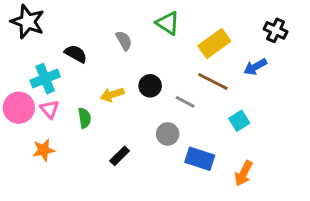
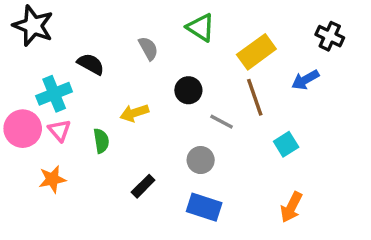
brown line: (213, 81) -> (255, 97), turned 44
black circle: (150, 86) -> (188, 90), moved
blue rectangle: (200, 159) -> (204, 207), moved

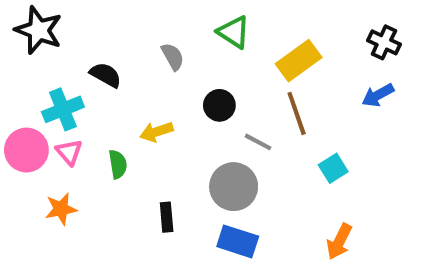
blue arrow: (305, 80) -> (378, 95), moved
gray circle: (201, 160) -> (234, 187), size x1.5
black rectangle: (143, 186) -> (167, 217), turned -50

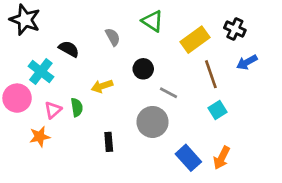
black cross: (384, 42) -> (235, 29), moved
cyan cross: (63, 109) -> (41, 71), turned -30
brown line: (297, 113) -> (211, 74), moved
pink triangle: (69, 152) -> (53, 110), moved, turned 30
blue rectangle: (238, 241) -> (188, 158), moved, turned 30

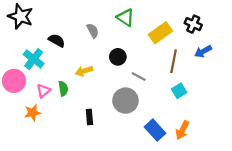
brown line: (211, 74) -> (174, 61), turned 30

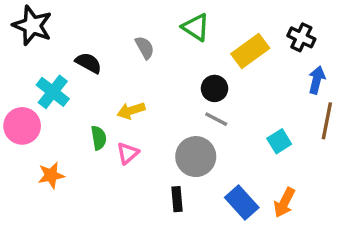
blue arrow: (203, 51) -> (317, 80), turned 133
black circle: (118, 57) -> (214, 88), moved
brown line: (174, 61) -> (327, 121), moved
pink triangle: (43, 91) -> (128, 153), moved
black rectangle: (89, 117) -> (177, 199), moved

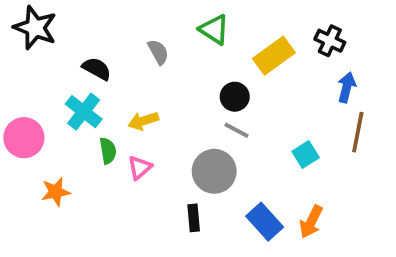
cyan cross: (53, 92) -> (84, 112), moved

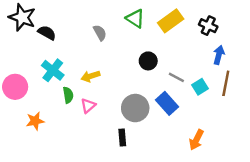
yellow rectangle: (274, 56) -> (171, 21), moved
black semicircle: (97, 69) -> (47, 33), moved
gray line: (237, 130) -> (176, 77), moved
cyan square: (306, 154) -> (200, 87), moved
blue rectangle: (265, 222) -> (167, 103), moved

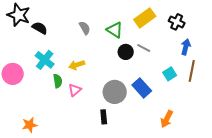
green triangle: (135, 19) -> (115, 30), moved
gray line: (176, 77) -> (144, 48), moved
orange star: (35, 121) -> (30, 125), moved

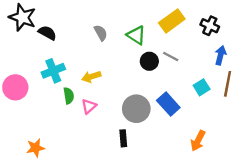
cyan cross: (45, 60) -> (53, 71), turned 30

